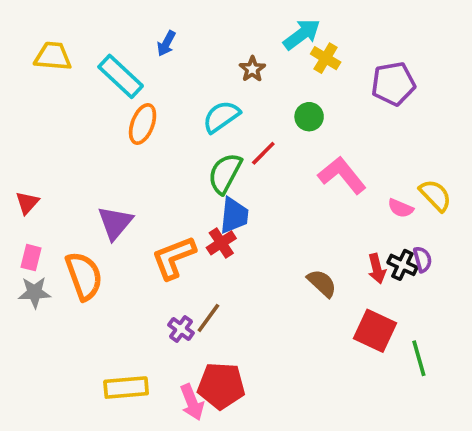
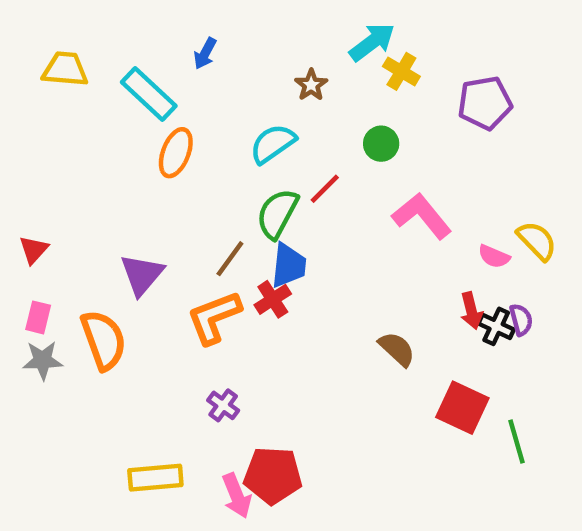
red arrow: (377, 269) -> (471, 311), moved
brown line: (208, 318) -> (230, 259), moved

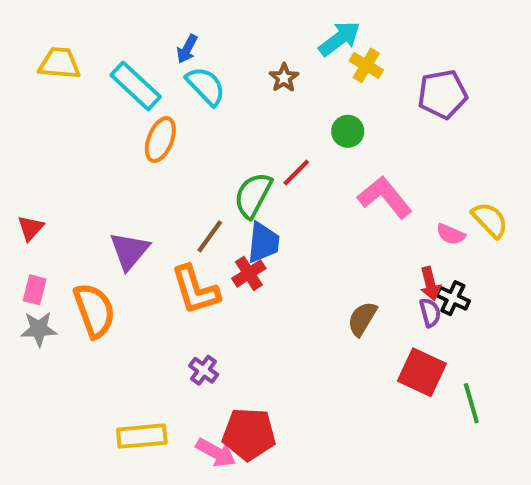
cyan semicircle: (273, 144) -> (206, 86), moved, turned 81
orange L-shape: (214, 317) -> (195, 290), turned -86
purple semicircle: (521, 320) -> (430, 313), moved
brown semicircle: (397, 349) -> (362, 319), turned -102
pink arrow: (237, 496) -> (216, 453), turned -39

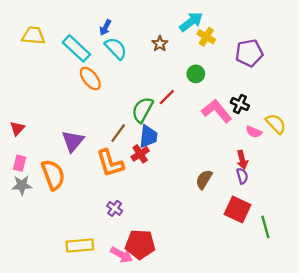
orange ellipse: (160, 140) -> (90, 79), turned -60
black cross: (453, 298) -> (240, 104), moved

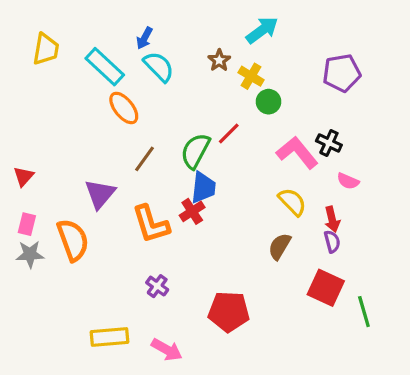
yellow trapezoid: (33, 36) -> (46, 49), turned 95
yellow cross: (206, 37) -> (251, 76), moved
yellow semicircle: (276, 124) -> (292, 202), moved
brown line: (118, 133) -> (144, 159), moved
red pentagon: (140, 244) -> (229, 312), moved

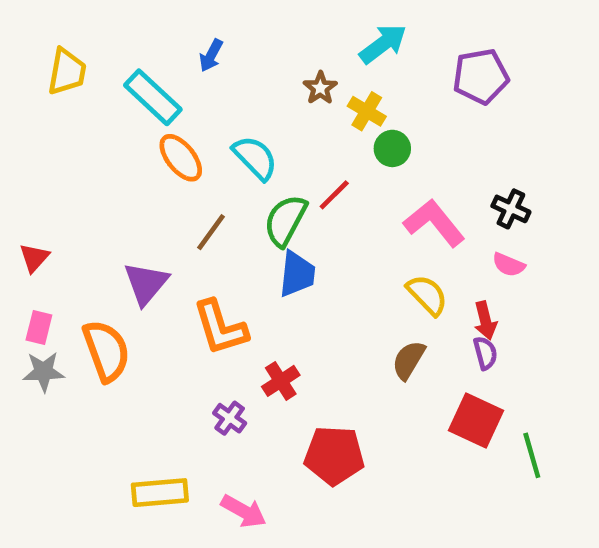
cyan semicircle: (159, 67) -> (255, 158), moved
purple pentagon: (342, 73) -> (481, 76), moved
black cross: (329, 143) -> (511, 209), moved
red cross: (192, 211) -> (281, 381), moved

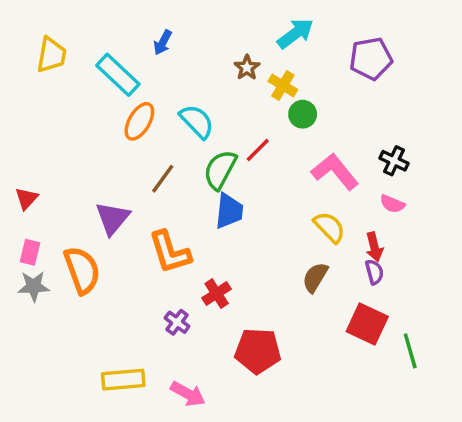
orange ellipse: (181, 158) -> (139, 121), turned 69

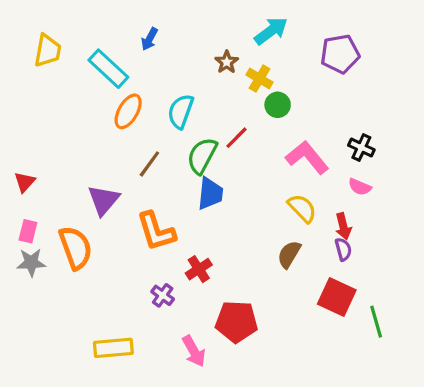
cyan semicircle: (197, 121) -> (181, 111), turned -116
pink arrow: (188, 394) -> (194, 351), moved, turned 32

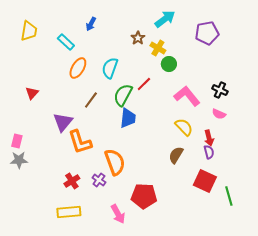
cyan rectangle: (108, 69) -> (66, 42), size x0.7
red triangle: (25, 182) -> (32, 93), moved
orange L-shape: (156, 231) -> (80, 142), moved
orange semicircle: (76, 248) -> (115, 162), moved
red cross: (199, 269) -> (72, 181), moved

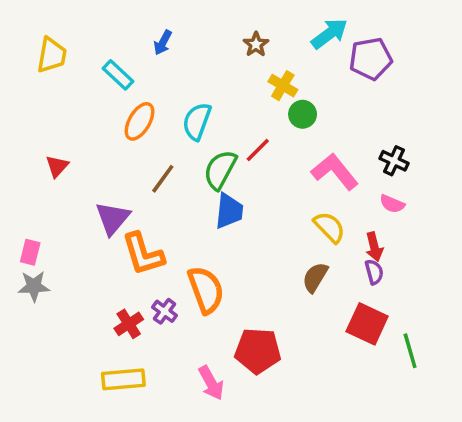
cyan arrow: (165, 19) -> (329, 34), moved
brown star: (138, 38) -> (256, 44), moved
purple cross: (99, 180) -> (165, 311), moved

